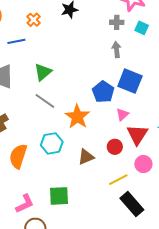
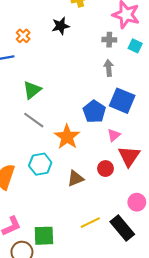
pink circle: (143, 164) -> (137, 202), moved
yellow line: (118, 180) -> (90, 223), moved
green square: (59, 196) -> (44, 236), moved

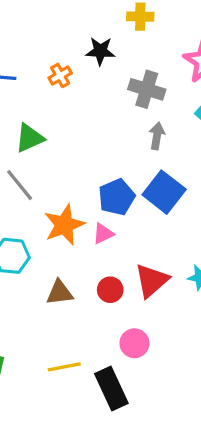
orange cross: (23, 36) -> (60, 75), moved
gray cross: (109, 40) -> (147, 89), moved, size x1.5
pink triangle: (114, 135) -> (103, 234), moved
pink circle: (137, 202) -> (134, 343), moved

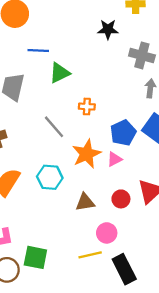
orange cross: (60, 75) -> (87, 107), moved, turned 35
green triangle: (30, 138) -> (60, 73), moved
pink circle: (134, 343) -> (107, 233), moved

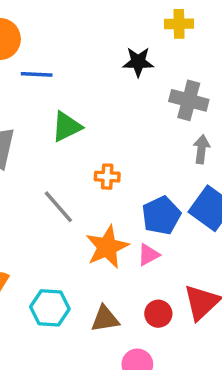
blue line: (38, 50) -> (37, 74), moved
cyan hexagon: (50, 177) -> (50, 308), moved

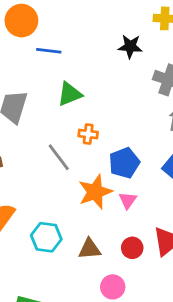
orange cross: (107, 177) -> (88, 134), moved
blue pentagon: (161, 215) -> (124, 163), moved
pink triangle: (149, 255) -> (128, 200), turned -30

